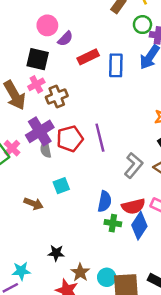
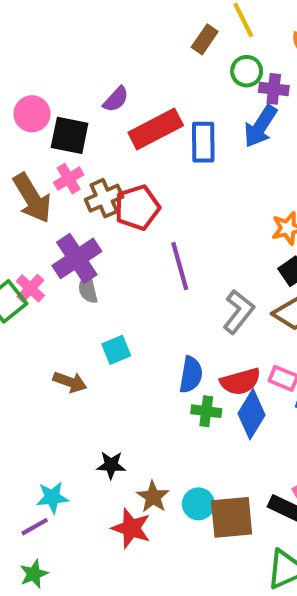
pink circle: (47, 25) -> (32, 114), moved
red rectangle: (88, 57) -> (156, 129), size x1.4
red pentagon: (70, 139) -> (137, 208), moved

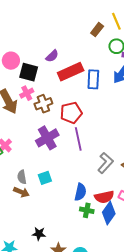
red pentagon: (137, 208) -> (71, 113), moved
purple cross: (77, 258) -> (47, 138), moved
gray semicircle: (88, 289) -> (22, 177), moved

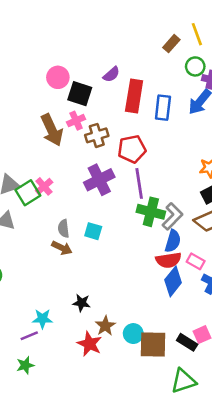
red rectangle: (71, 72) -> (134, 96), turned -60
cyan square: (45, 178) -> (93, 231), turned 32
blue semicircle: (80, 192) -> (173, 241), moved
green cross: (87, 210) -> (151, 212), moved, size x1.5

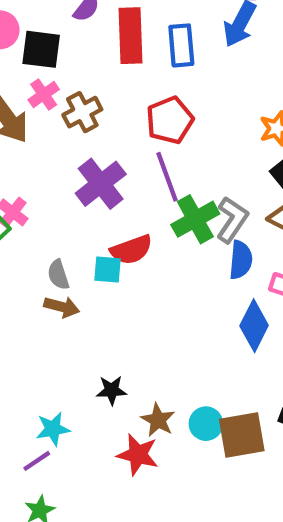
red pentagon: (132, 149) -> (170, 120), moved
green cross: (151, 212) -> (195, 219), turned -32
red semicircle: (169, 260) -> (131, 250), moved

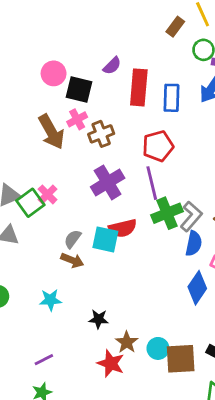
cyan square: (108, 270) -> (105, 239), size x1.4
gray semicircle: (58, 275) -> (73, 239), turned 48
cyan star: (53, 429) -> (50, 300), moved

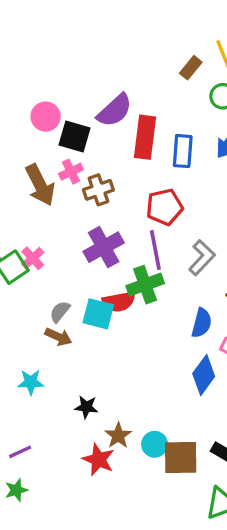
purple semicircle: (112, 66) -> (115, 110), size x1.6
green cross: (167, 213) -> (145, 285), moved
gray L-shape: (191, 216) -> (202, 258), moved

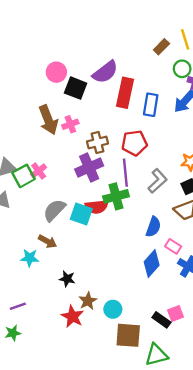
pink cross: (71, 172) -> (70, 124), moved
brown cross: (98, 190) -> (98, 142), moved
gray semicircle: (60, 312) -> (54, 210), size x1.5
brown arrow: (58, 337) -> (47, 241), moved
brown square: (181, 457) -> (128, 335), moved

